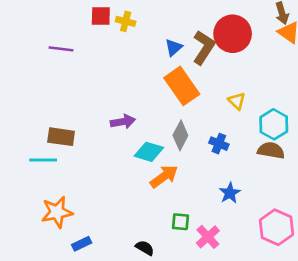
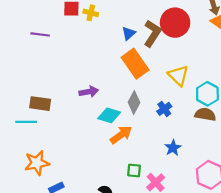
yellow triangle: (237, 101) -> (178, 75), size x1.5
blue cross: (219, 144) -> (164, 109), turned 32

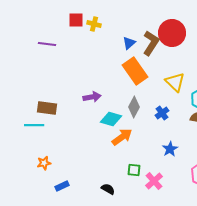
orange star: (37, 163) -> (44, 163), size x0.6

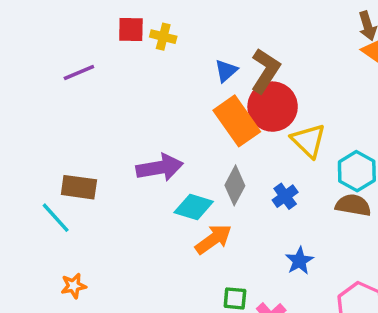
red circle: (172, 33) -> (273, 107), moved
purple line: (47, 44) -> (79, 73), turned -30
purple arrow: (92, 97) -> (160, 168), size x1.4
cyan line: (34, 125) -> (56, 218), turned 48

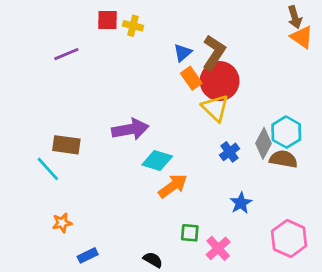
orange rectangle: (237, 121) -> (191, 78), moved, size x0.6
yellow triangle: (308, 141) -> (215, 108), moved
gray diamond: (235, 185) -> (264, 143), moved

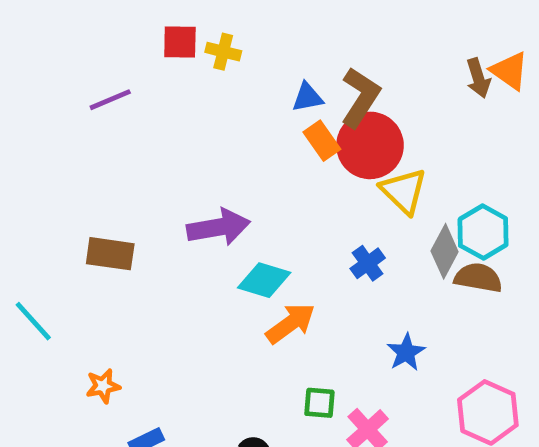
brown arrow: (295, 17) -> (478, 78), moved
blue triangle: (183, 53) -> (307, 97), turned 30
yellow triangle: (215, 108) -> (404, 191), moved
blue cross: (229, 152) -> (368, 263), moved
cyan line: (48, 169) -> (33, 321), moved

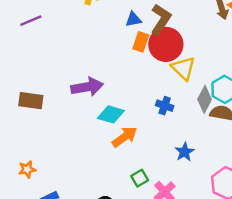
orange rectangle: (322, 141) -> (141, 42), turned 54
blue cross: (368, 263) -> (165, 106), turned -35
green square: (319, 403) -> (140, 178), turned -35

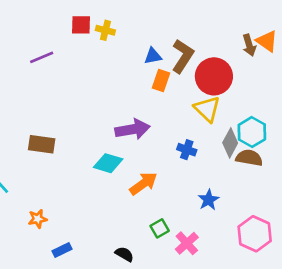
red circle: (166, 44) -> (214, 76), moved
purple arrow: (87, 87) -> (133, 129), moved
cyan diamond: (111, 114) -> (108, 163), moved

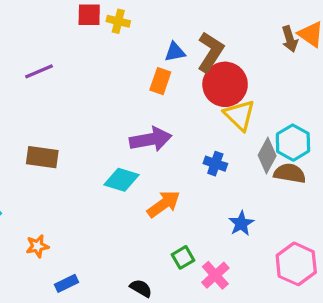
purple line: (42, 57) -> (39, 71), moved
red circle: (214, 76) -> (225, 84), moved
orange rectangle: (161, 80) -> (160, 81), moved

